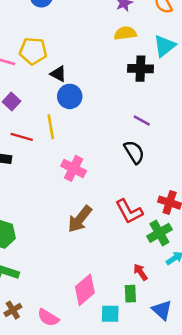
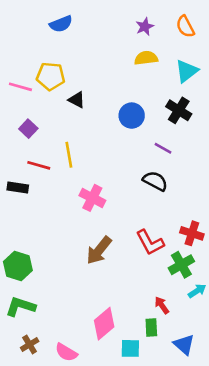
black cross: (140, 69) -> (179, 110), moved, turned 30
blue circle: (70, 96) -> (132, 116), moved
black semicircle: (134, 152) -> (155, 181), turned -30

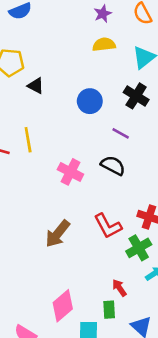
pink cross: (92, 198) -> (70, 172), moved

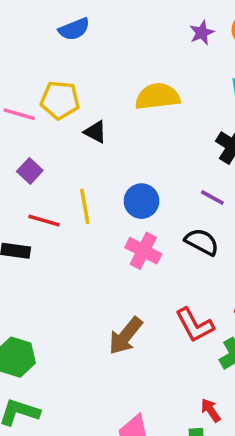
purple star: (103, 14) -> (202, 33), moved
yellow semicircle: (104, 45) -> (157, 96), moved, size x1.4
blue circle: (90, 101) -> (141, 201), moved

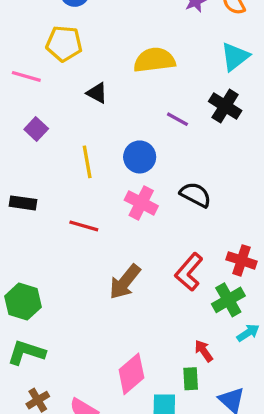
yellow pentagon: (60, 100) -> (64, 44), moved
purple line: (212, 198) -> (177, 119), moved
red line: (44, 221) -> (84, 226), moved
red L-shape: (195, 325) -> (189, 272), turned 69

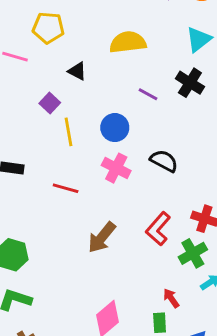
purple square: (36, 129) -> (50, 103), moved

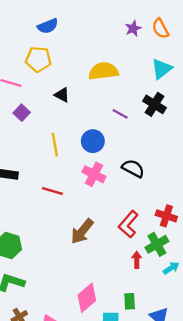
purple square: (50, 103) -> (22, 113), moved
red arrow: (171, 298) -> (137, 260), moved, turned 35

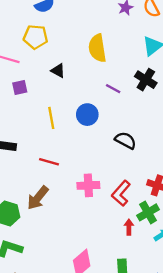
yellow semicircle: (103, 71) -> (97, 48), turned -92
purple square: (22, 113) -> (20, 88), turned 35
pink cross: (94, 174) -> (88, 185), moved, turned -30
brown arrow: (82, 231) -> (38, 198), moved

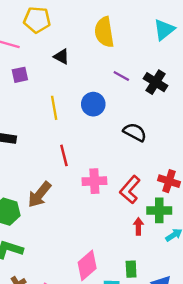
black cross: (146, 80) -> (156, 82), moved
red line: (49, 162) -> (64, 155), moved, turned 60
green cross: (148, 212) -> (159, 210), turned 30

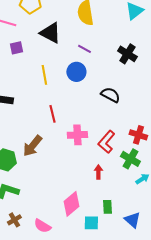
black triangle: (61, 56) -> (50, 33), size x1.6
purple line: (121, 76) -> (84, 49), moved
green cross: (159, 210) -> (130, 159), turned 30
red arrow: (138, 226) -> (98, 172), moved

